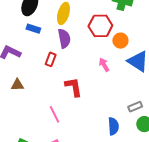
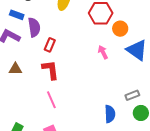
blue rectangle: (33, 29) -> (17, 15), moved
purple semicircle: (64, 38) -> (34, 27), moved
red L-shape: (74, 87) -> (50, 70), moved

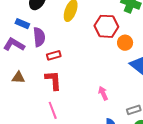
red rectangle: (50, 45) -> (54, 55), turned 48
pink arrow: (103, 52) -> (103, 93), moved

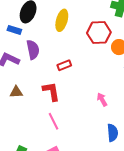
blue rectangle: (22, 24) -> (14, 30), moved
red rectangle: (54, 55) -> (64, 65), moved

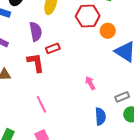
purple semicircle: (33, 50) -> (36, 32), moved
red L-shape: (51, 91) -> (36, 63), moved

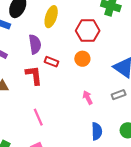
orange circle: (108, 31) -> (82, 59), moved
red rectangle: (53, 48) -> (52, 62), turned 40
gray rectangle: (122, 97) -> (119, 95), moved

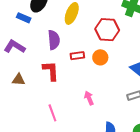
red rectangle: (52, 62) -> (77, 56), moved, turned -32
pink arrow: (88, 98) -> (89, 98), moved

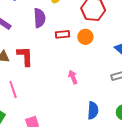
red L-shape: (51, 71) -> (25, 56), moved
pink line: (52, 113) -> (13, 90), moved

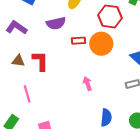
purple semicircle: (39, 18) -> (56, 23), turned 78
orange circle: (85, 37) -> (101, 44), size x1.5

